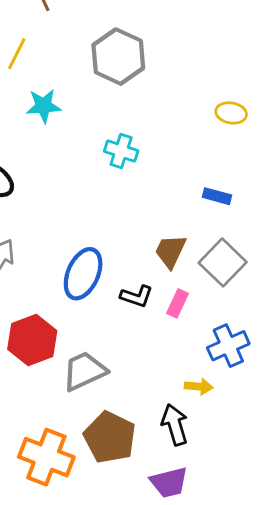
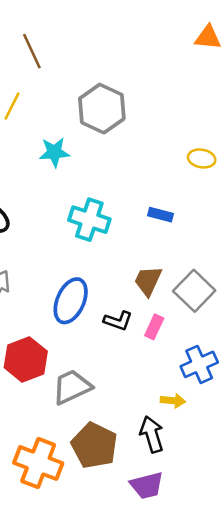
cyan star: (44, 106) -> (54, 152), moved
cyan cross: (121, 151) -> (89, 220), moved, size x1.4
blue rectangle: (217, 196) -> (160, 215), moved

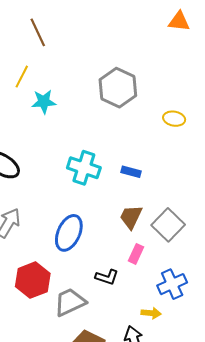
gray hexagon: (102, 109) -> (118, 88), moved
cyan star: (54, 152) -> (44, 102), moved
blue rectangle: (160, 215) -> (131, 172), moved
black L-shape: (118, 321) -> (107, 277), moved

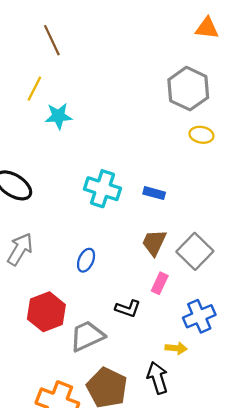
gray hexagon: (118, 88) -> (188, 89), moved
blue ellipse: (69, 233) -> (86, 260), size x0.6

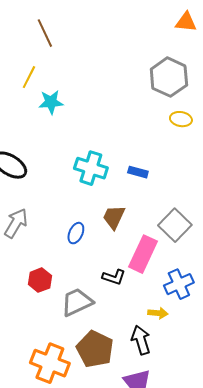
brown trapezoid: (154, 243) -> (114, 217), moved
pink rectangle: (160, 283) -> (143, 254), size x1.8
red hexagon: (46, 312) -> (40, 280), size x0.7

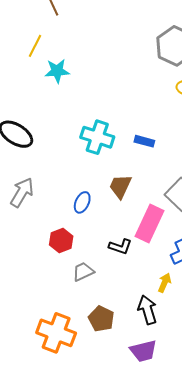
red hexagon: (40, 280) -> (61, 241), moved
gray trapezoid: (77, 302) -> (83, 272), size x0.7
yellow arrow: (158, 313) -> (164, 283), turned -72
brown pentagon: (95, 349) -> (101, 319), size x0.7

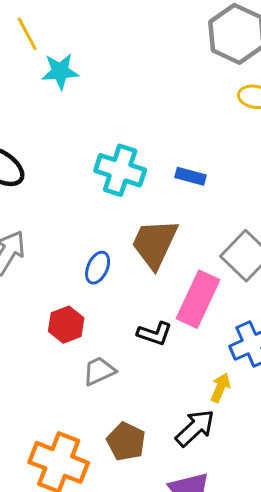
yellow line: (35, 46) -> (27, 34), turned -55
brown trapezoid: (120, 186) -> (155, 244), size x1.4
black arrow: (147, 310) -> (195, 428), turned 64

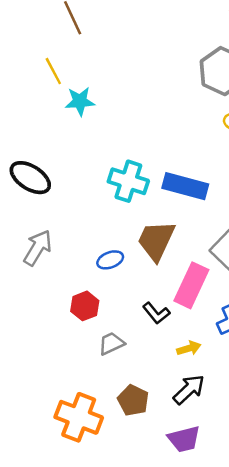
blue rectangle: (190, 176) -> (185, 186), size x1.8
blue ellipse: (98, 268) -> (110, 260), turned 45
black L-shape: (155, 334) -> (156, 313), turned 32
yellow arrow: (220, 387) -> (189, 348), moved, turned 50

